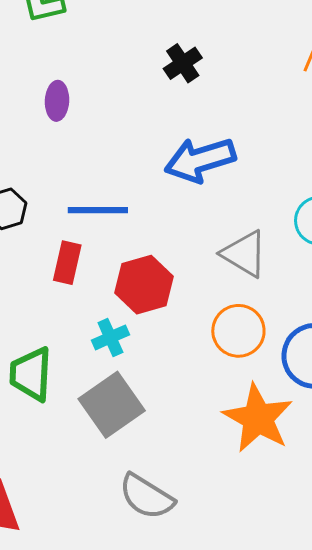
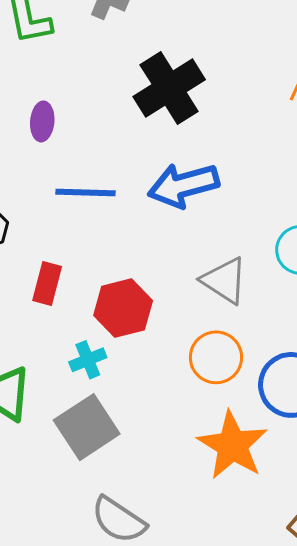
black cross: (183, 63) -> (169, 88), size x1.8
blue line: (98, 210) -> (86, 192), moved

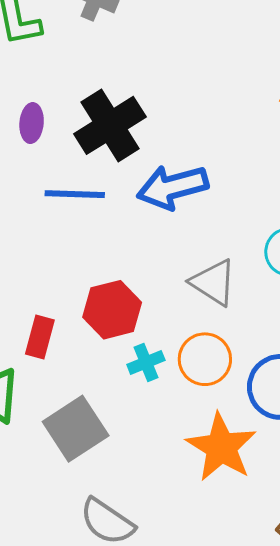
black cross: (169, 88) -> (110, 125), moved
red rectangle: (47, 284) -> (40, 337), moved
cyan cross: (88, 360) -> (146, 362), moved

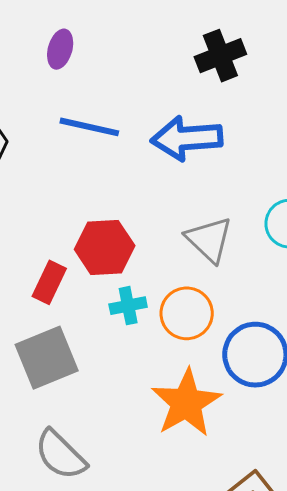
black cross: (110, 125) -> (220, 56), moved, size x0.7
red rectangle: (40, 337) -> (49, 282), moved

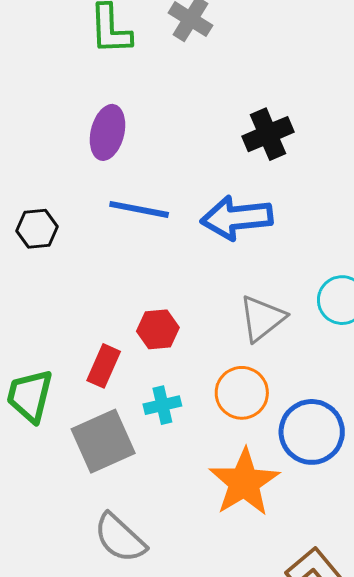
purple ellipse: (60, 49) -> (108, 132), size x1.4
gray triangle: (209, 239) -> (262, 318), turned 40
red hexagon: (105, 248) -> (158, 329), size x0.7
cyan cross: (128, 306) -> (162, 405), moved

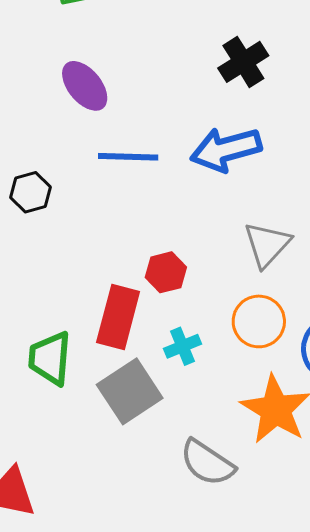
purple ellipse: (108, 132) -> (85, 86), turned -44
red rectangle: (104, 366) -> (118, 317), size x1.5
gray semicircle: (120, 538) -> (207, 463), moved

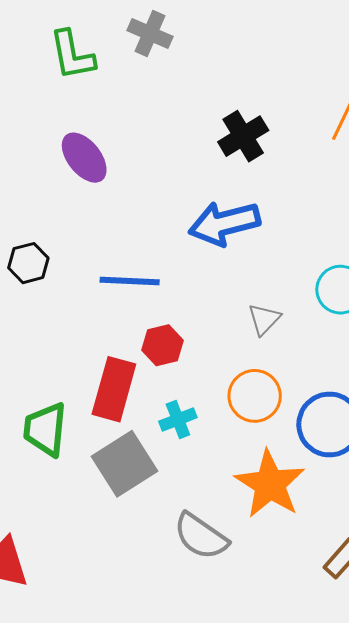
blue line: (128, 157) -> (130, 281), moved
gray triangle: (267, 245) -> (264, 319), size x0.7

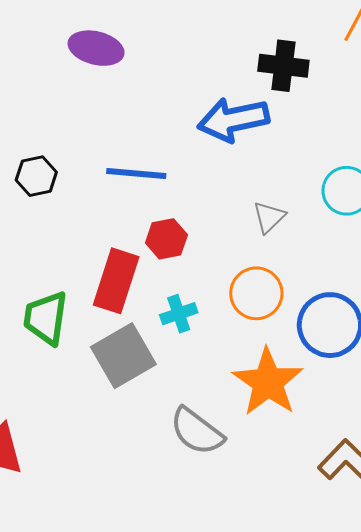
black cross: (243, 136) -> (283, 66), moved, turned 36
purple ellipse: (84, 158) -> (96, 48), turned -40
black hexagon: (28, 263) -> (36, 176), moved

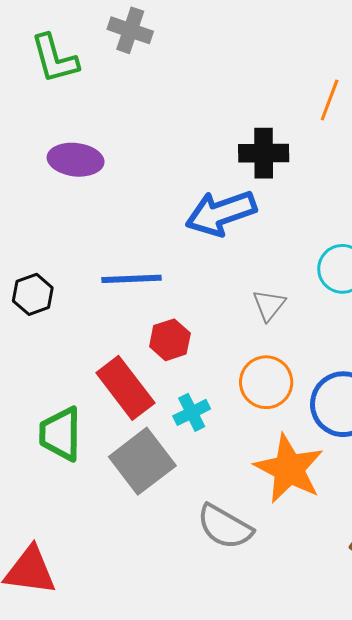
red rectangle: (116, 281) -> (125, 388), turned -48

